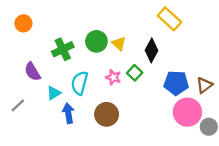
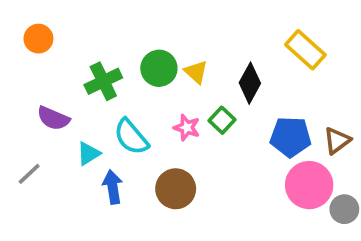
yellow rectangle: (169, 19) -> (305, 50), moved
purple semicircle: (32, 72) -> (53, 118), turned -36
cyan semicircle: (80, 83) -> (131, 137), turned -55

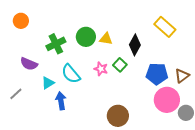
yellow triangle: (196, 72) -> (106, 39), turned -32
brown circle: (176, 189) -> (118, 116), moved

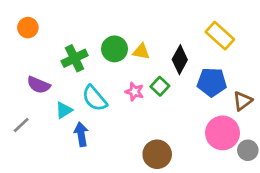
blue pentagon: (157, 74) -> (212, 82), moved

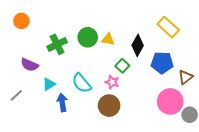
pink star: (135, 92) -> (112, 82), moved
cyan semicircle: (95, 98) -> (82, 83), moved
brown circle: (157, 154) -> (109, 106), moved

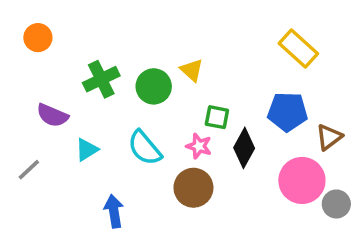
green circle: (88, 37) -> (154, 86), moved
yellow triangle: (108, 39) -> (192, 70), turned 32
black diamond: (138, 45) -> (244, 148), moved
green square: (122, 66) -> (217, 117), turned -32
blue arrow: (62, 103) -> (114, 211), moved

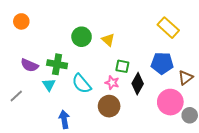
green cross: (101, 79) -> (57, 64), moved, turned 36
green circle: (154, 86) -> (82, 37), moved
cyan triangle: (87, 150) -> (49, 85), turned -32

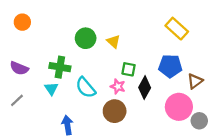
purple semicircle: (29, 65) -> (19, 68), moved

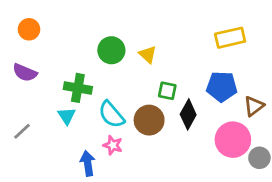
yellow rectangle: (177, 29) -> (230, 38), turned -55
purple semicircle: (19, 68) -> (25, 73), moved
pink star: (118, 86) -> (113, 145), moved
brown circle: (115, 111) -> (149, 120), moved

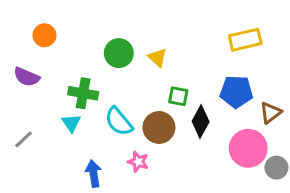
orange circle: (29, 29) -> (44, 35), moved
pink star: (113, 145) -> (138, 162), moved

